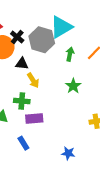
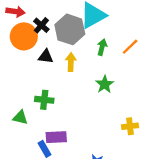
yellow arrow: (33, 80) -> (71, 62), moved, turned -147
purple rectangle: (34, 118) -> (56, 137), moved

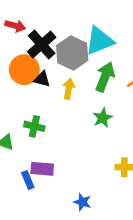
black cross: (41, 25) -> (42, 44), size x1.6
orange circle: (24, 36) -> (24, 70), moved
green arrow: (102, 47) -> (105, 77), size x1.6

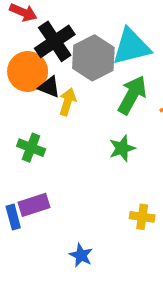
yellow arrow: (69, 89) -> (67, 102), moved
purple rectangle: (42, 169) -> (34, 205), turned -30

